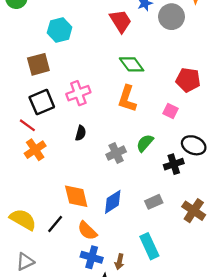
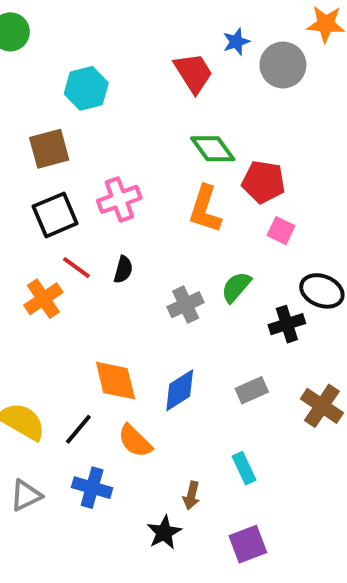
red pentagon: (188, 80) -> (263, 182), moved
red line: (27, 125) -> (76, 268), moved
cyan rectangle: (149, 246) -> (244, 468), size x0.7
blue cross: (92, 257) -> (92, 488), moved

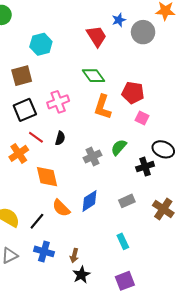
green diamond: (213, 149) -> (94, 76), moved
orange diamond: (115, 381) -> (47, 177), moved
orange semicircle: (135, 441) -> (61, 208), moved
brown arrow: (191, 495) -> (74, 256), moved

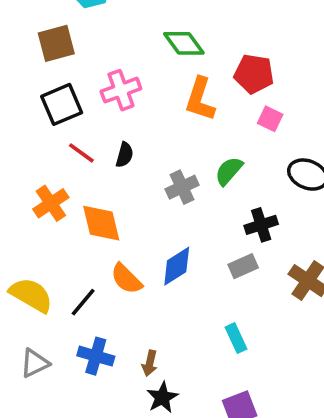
orange cross: (19, 153) -> (51, 203), moved
black cross: (145, 167) -> (261, 225), moved

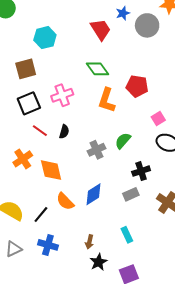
pink square: (270, 119) -> (158, 118), moved, turned 32
brown arrow: (150, 363) -> (89, 242), moved
black star: (162, 397) -> (99, 262), moved

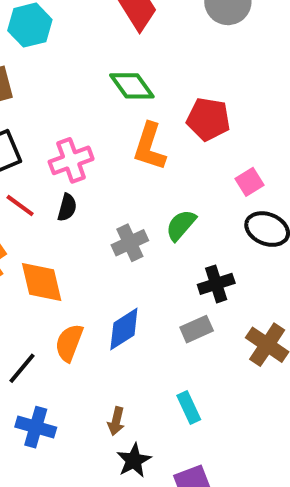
pink cross: (62, 95) -> (71, 160), moved
orange semicircle: (65, 201) -> (69, 343), turned 66

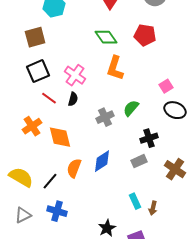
red pentagon: (208, 119) -> (145, 35), moved
pink cross: (71, 160) -> (75, 75), turned -35
brown arrow: (116, 421) -> (153, 208), moved

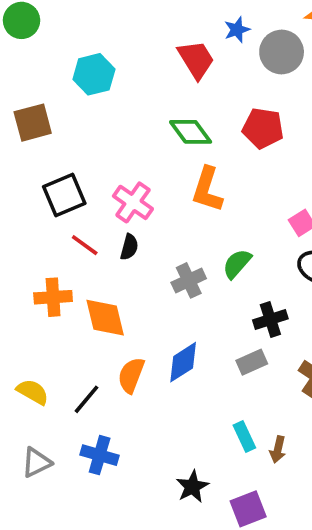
brown square: (35, 37) -> (33, 123), moved
orange cross: (32, 126) -> (53, 297), turned 30
yellow semicircle: (21, 177) -> (33, 392), size x0.7

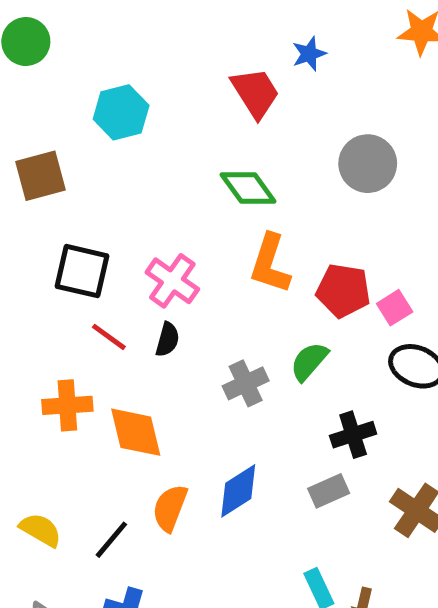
gray circle: (282, 52) -> (368, 164), moved
red pentagon: (263, 128) -> (343, 291), moved
black square: (64, 195) -> (82, 271), turned 36

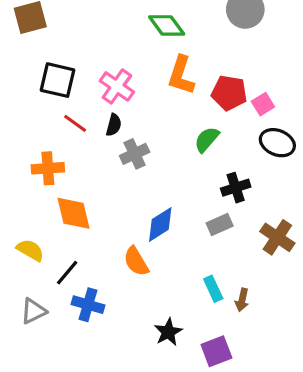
gray cross: (246, 383) -> (135, 154), moved
orange diamond: (136, 432) -> (74, 213), moved
orange semicircle: (170, 508) -> (136, 261), moved, turned -52
black line: (111, 540) -> (67, 273), moved

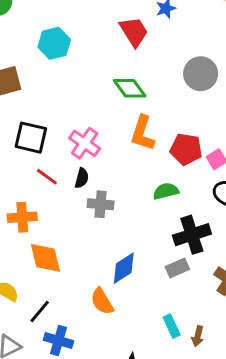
green semicircle: (207, 139) -> (166, 191), turned 35
gray cross: (135, 154) -> (101, 204), turned 30
black cross: (236, 188) -> (192, 235), size x1.4

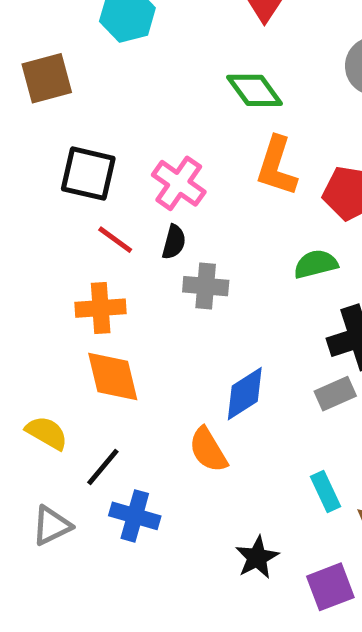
orange cross: (22, 217) -> (101, 308), moved

